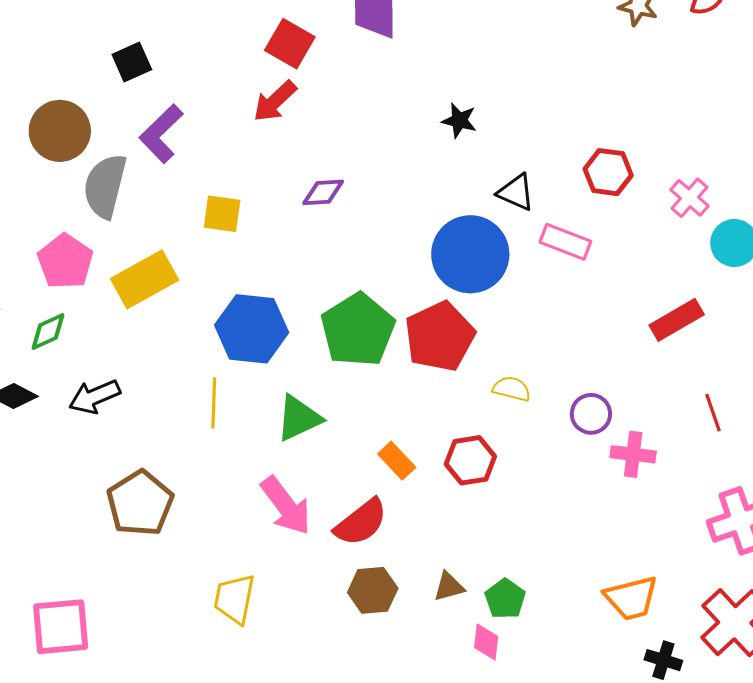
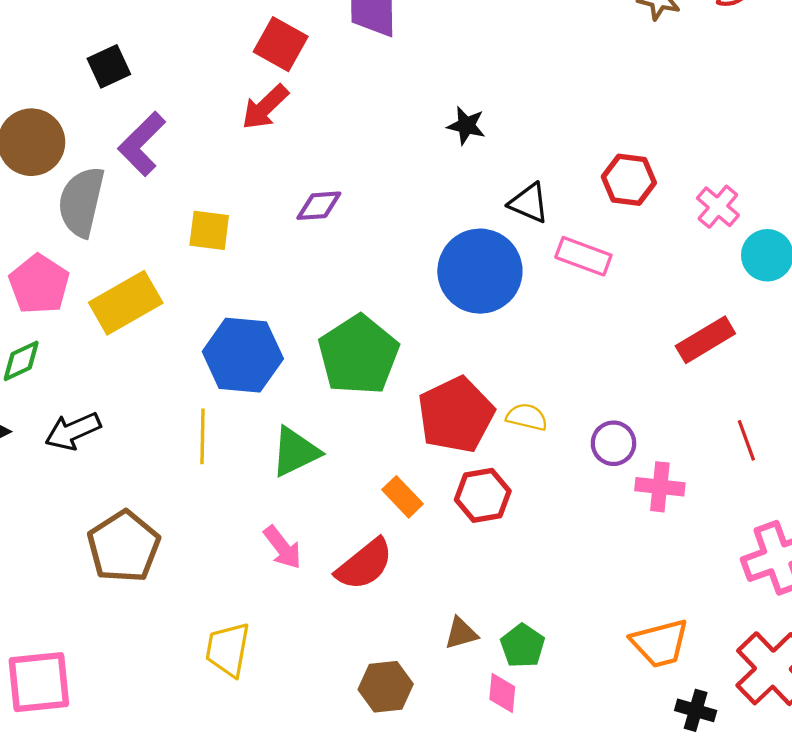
red pentagon: (440, 336) -> (456, 415), moved
pink arrow: (286, 506) -> (283, 547), size x0.7
brown hexagon: (373, 590) -> (386, 687), moved

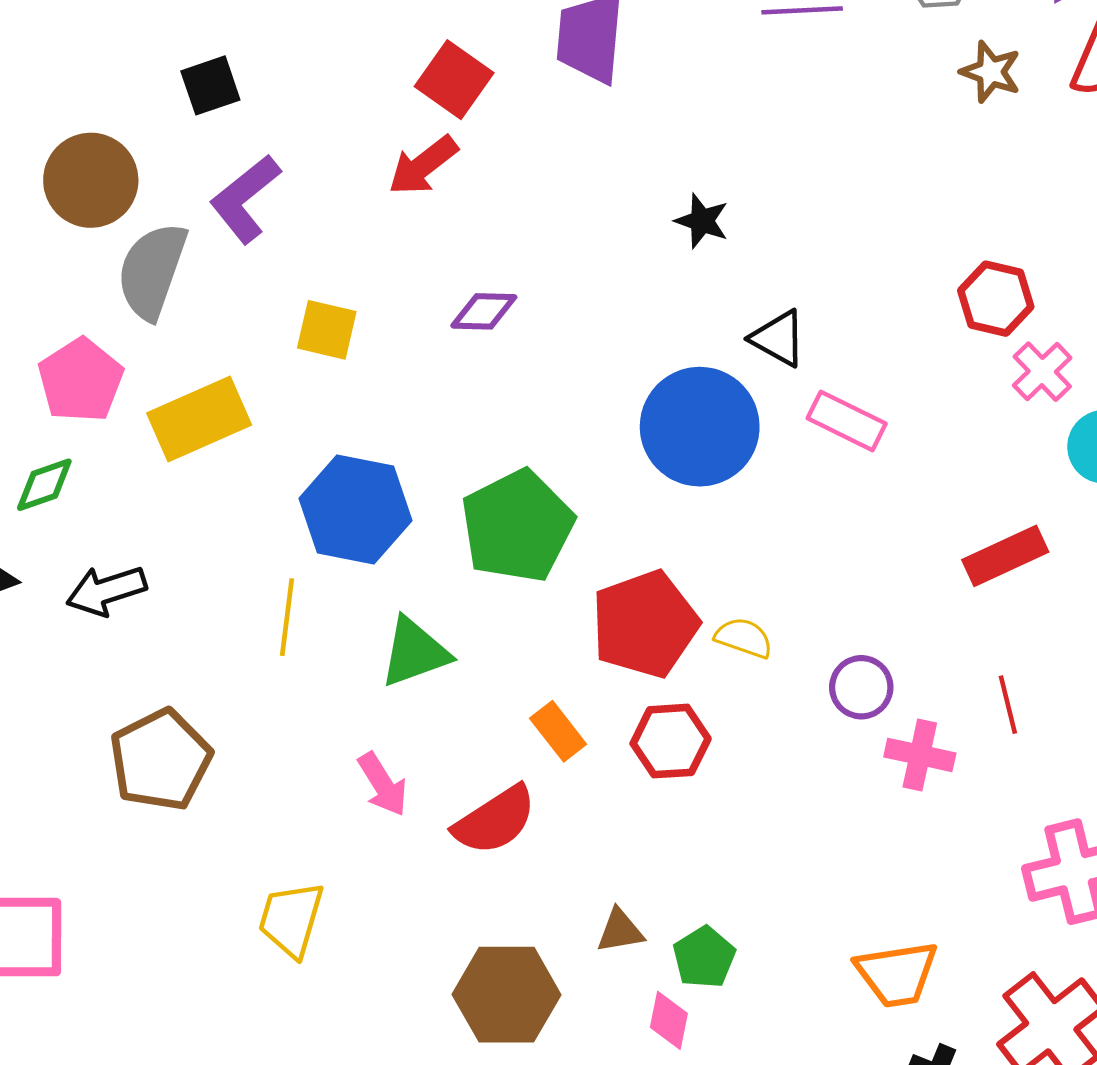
red hexagon: (629, 180) -> (996, 299), moved
red line: (746, 440) -> (1008, 705), moved
brown hexagon: (386, 687) -> (507, 995), size x1.4

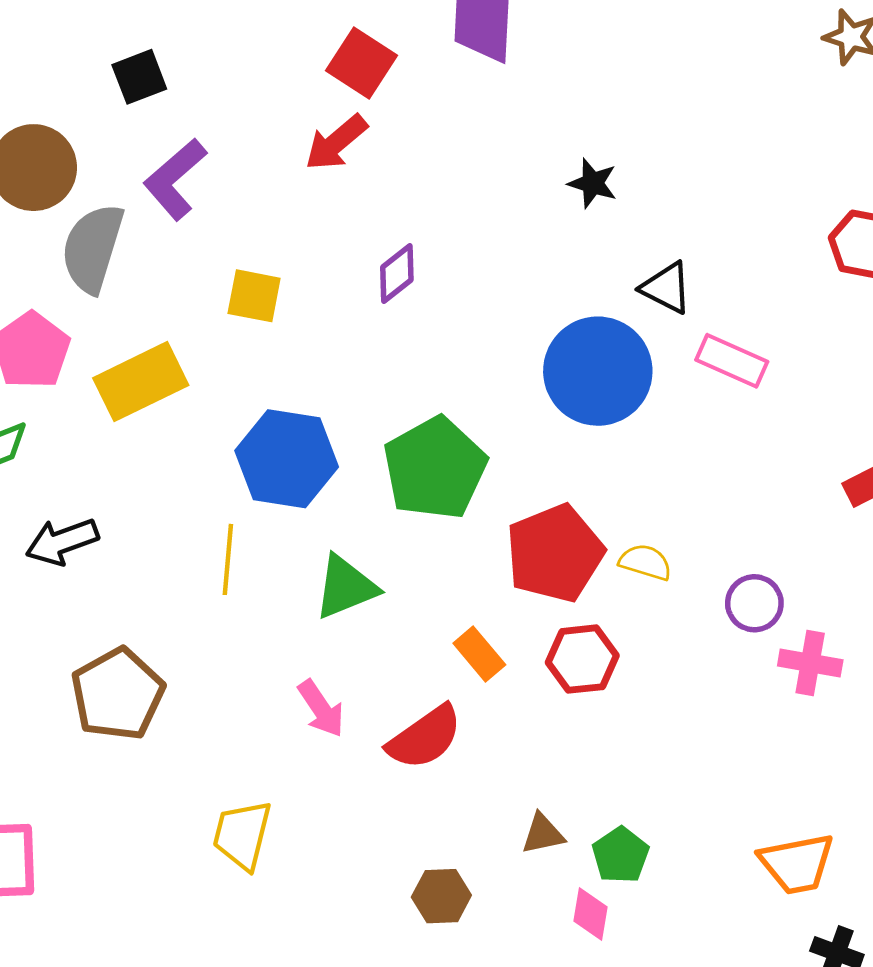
purple diamond: (484, 311) -> (397, 273), turned -38
brown hexagon: (507, 995) -> (441, 896), size x0.6

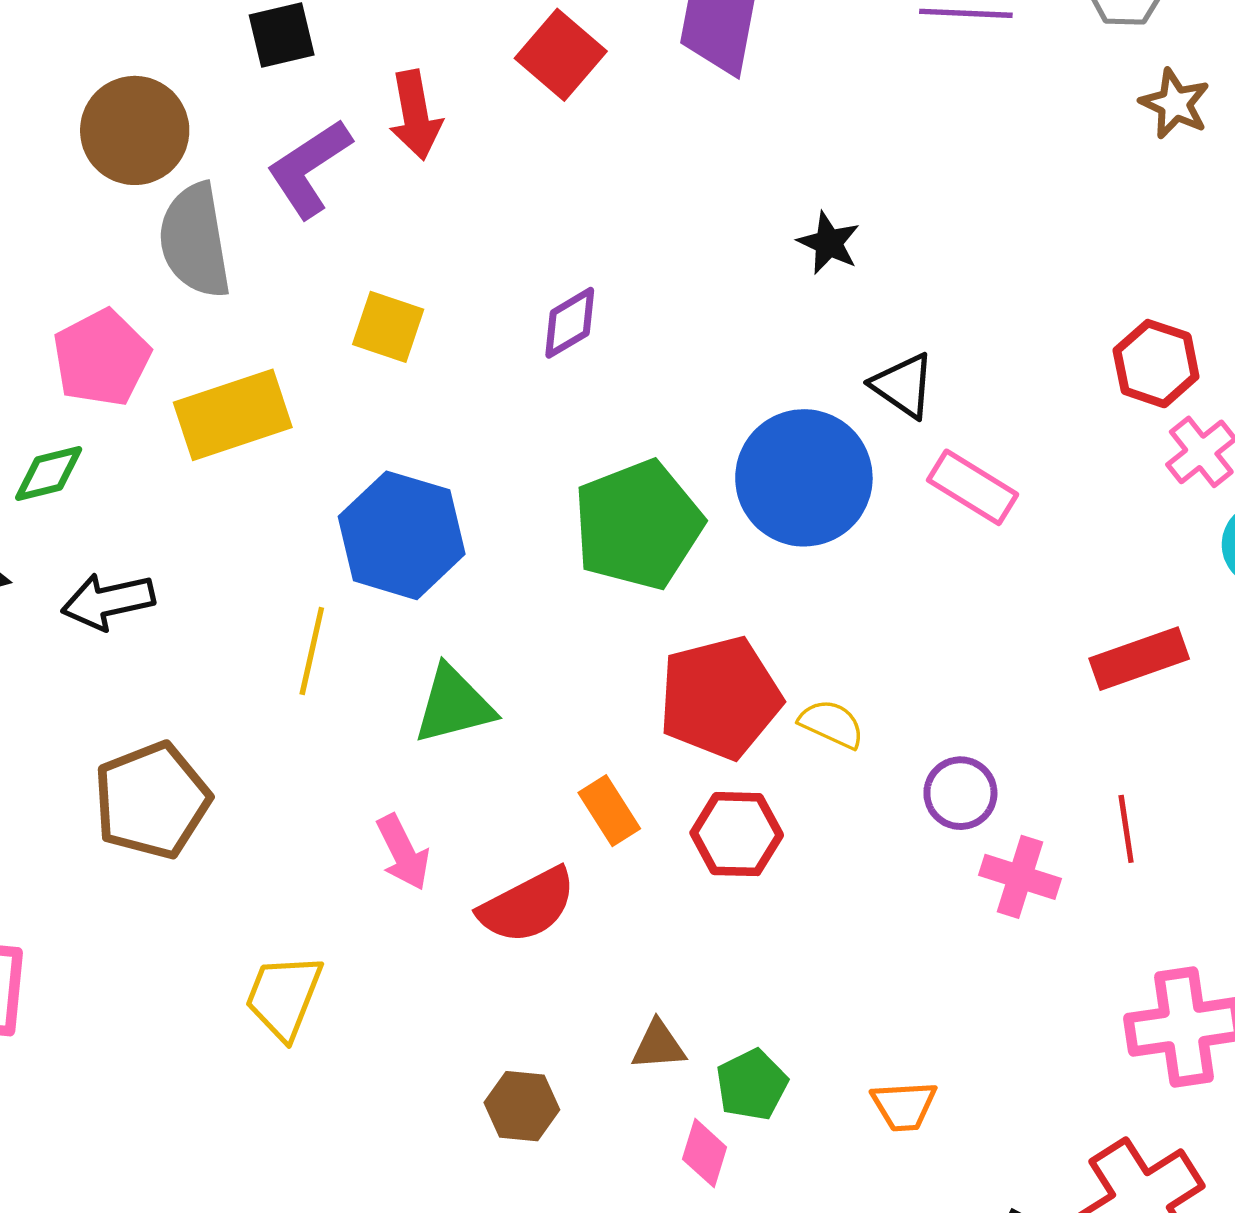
red arrow: (336, 143) -> (415, 115), moved, turned -68
gray semicircle: (93, 248) -> (195, 241), turned -34
green pentagon: (435, 468) -> (638, 525), moved
orange trapezoid: (797, 864) -> (904, 1106), moved, size x0.7

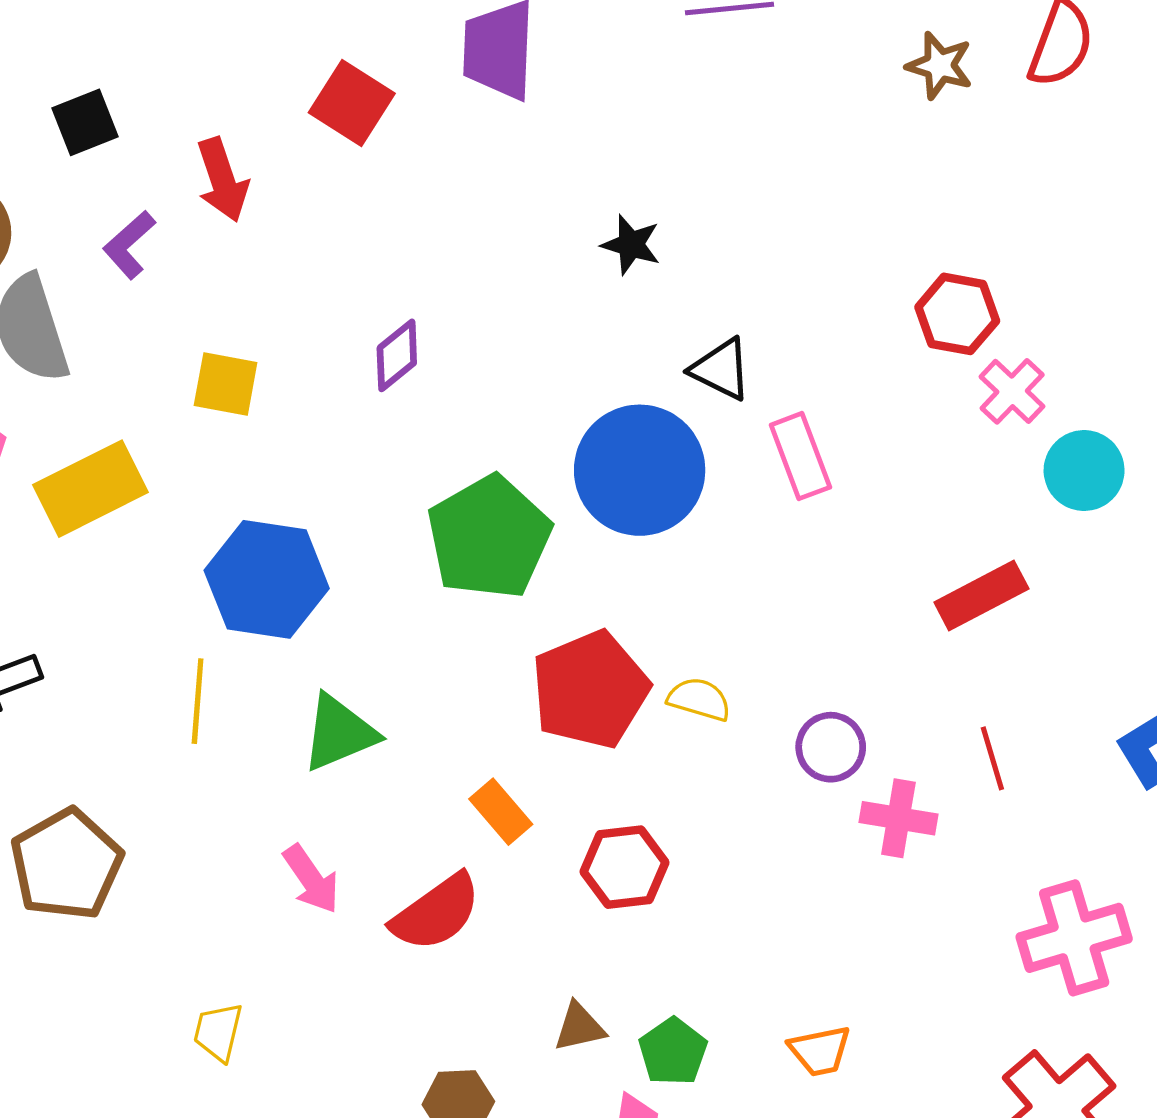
purple L-shape: (309, 168) -> (129, 245), size x0.7
pink rectangle: (973, 487) -> (800, 456), turned 46
red hexagon: (737, 834) -> (624, 867), moved
yellow trapezoid: (284, 997) -> (218, 1032), size x0.7

